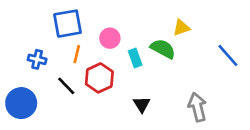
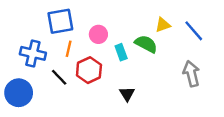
blue line: (228, 55) -> (194, 31), moved
blue cross: (37, 59) -> (33, 53), size x1.5
gray arrow: (197, 107) -> (191, 74), moved

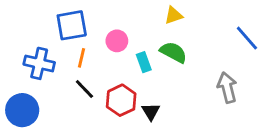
yellow triangle: (163, 25) -> (173, 15), moved
blue line: (194, 31) -> (247, 38), moved
red hexagon: (89, 70) -> (121, 100), moved
black line: (59, 77) -> (84, 89), moved

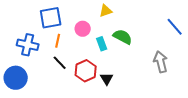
yellow triangle: (173, 15) -> (106, 11), moved

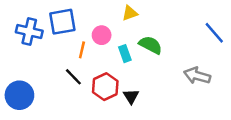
orange line: (58, 41) -> (82, 50), moved
blue cross: (28, 45) -> (29, 31), moved
gray arrow: (161, 62) -> (197, 76), turned -60

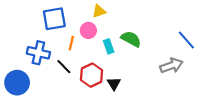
yellow triangle: (130, 13) -> (99, 11), moved
blue cross: (29, 31) -> (38, 53), moved
blue line: (214, 33) -> (186, 40), moved
gray arrow: (197, 76) -> (171, 66), turned 145

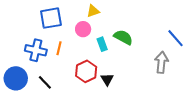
orange line: (71, 43) -> (59, 48), moved
gray arrow: (171, 66) -> (161, 62), turned -65
black line: (64, 67) -> (45, 82), moved

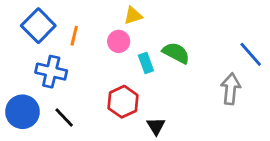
blue square: (51, 18) -> (38, 26), moved, turned -35
orange line: (59, 48) -> (74, 36), moved
black triangle: (107, 79) -> (156, 126), moved

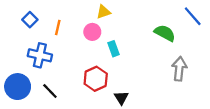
blue square: (38, 26) -> (30, 20), size x0.6
green semicircle: (176, 53) -> (165, 33), moved
blue line: (251, 54) -> (193, 16), moved

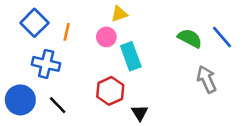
blue line: (193, 16) -> (222, 37), moved
blue square: (30, 20) -> (34, 23), size x1.5
cyan rectangle: (113, 49) -> (131, 56), size x1.5
gray arrow: (179, 69) -> (207, 79), turned -30

